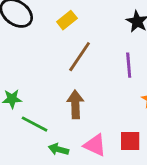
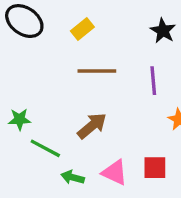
brown line: (80, 57) -> (97, 71), turned 56
brown arrow: (75, 104) -> (92, 126), turned 52

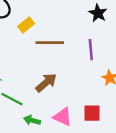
yellow rectangle: (82, 29) -> (26, 25), moved

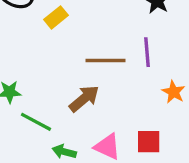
brown line: (50, 43) -> (106, 60), moved

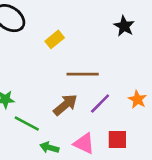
yellow rectangle: (56, 17) -> (55, 39), moved
purple line: (147, 52) -> (100, 103), moved, turned 50

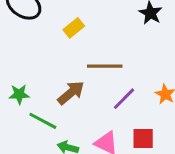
brown arrow: (65, 105) -> (71, 93), moved

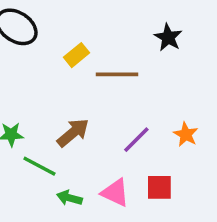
brown line: (105, 66) -> (117, 74), moved

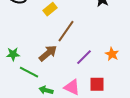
brown line: (117, 74) -> (66, 31), moved, turned -55

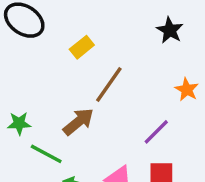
orange star: (112, 54) -> (187, 90), moved
purple line: (84, 57) -> (156, 132), moved

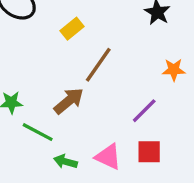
orange star: (187, 90) -> (174, 70), turned -30

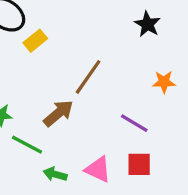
yellow rectangle: (72, 29) -> (35, 41), moved
purple line: (144, 111) -> (134, 123), turned 76

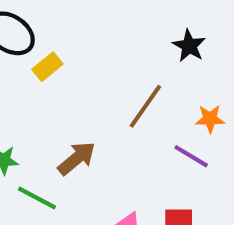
brown line: (88, 77) -> (145, 106), moved
purple line: (134, 123) -> (191, 156), moved

